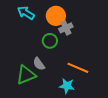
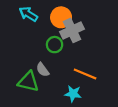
gray cross: (66, 28) -> (72, 30), size x1.5
green triangle: (26, 75) -> (28, 82), turned 35

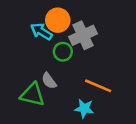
cyan arrow: (28, 14) -> (41, 32), moved
orange circle: (61, 17) -> (58, 20), moved

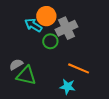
gray semicircle: (49, 81) -> (16, 64), moved, turned 96

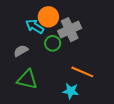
gray semicircle: (16, 64) -> (21, 51), moved

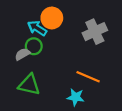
gray cross: (70, 30) -> (95, 32), moved
green circle: (53, 43) -> (34, 46), moved

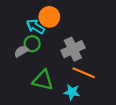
gray cross: (95, 32) -> (73, 49), moved
green triangle: (29, 85) -> (43, 80), moved

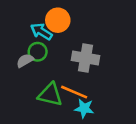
gray cross: (73, 49) -> (86, 58), turned 35
orange line: (84, 73) -> (74, 92), moved

